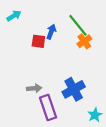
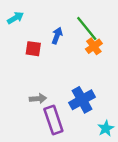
red square: (38, 41) -> (33, 49), moved

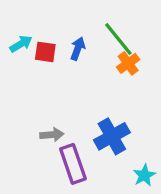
cyan arrow: (15, 18) -> (21, 44), moved
red square: (33, 49) -> (45, 52), moved

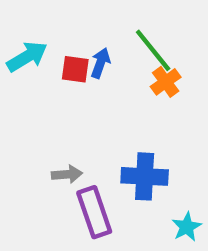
cyan arrow: (21, 44) -> (27, 57), size x1.4
red square: (45, 52) -> (75, 69), moved
blue cross: (112, 136) -> (145, 176), turned 32

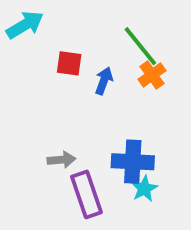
cyan arrow: (27, 57) -> (25, 25), moved
blue arrow: (100, 63) -> (104, 81), moved
cyan star: (187, 227) -> (144, 189), moved

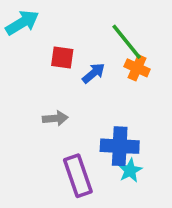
orange cross: (152, 75) -> (137, 68), turned -30
blue arrow: (104, 81) -> (94, 73), turned 30
gray arrow: (61, 160) -> (55, 118), moved

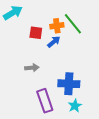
orange cross: (137, 68) -> (57, 26), moved, turned -32
cyan star: (130, 171) -> (75, 106), moved

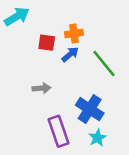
green line: (73, 24) -> (104, 63), moved
blue cross: (69, 84) -> (90, 109), turned 30

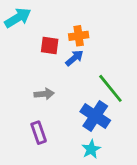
green line: (104, 63) -> (110, 88), moved
purple rectangle: (58, 131) -> (39, 133), moved, size x0.7
cyan star: (97, 138) -> (91, 149), moved

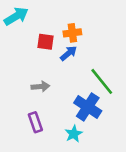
cyan star: (91, 149) -> (74, 134), moved

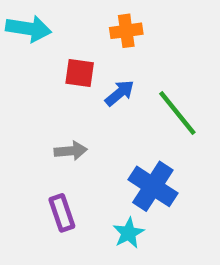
cyan arrow: (16, 16) -> (29, 29), turned 40
orange cross: (72, 33) -> (126, 31), moved
green line: (102, 81) -> (177, 113), moved

